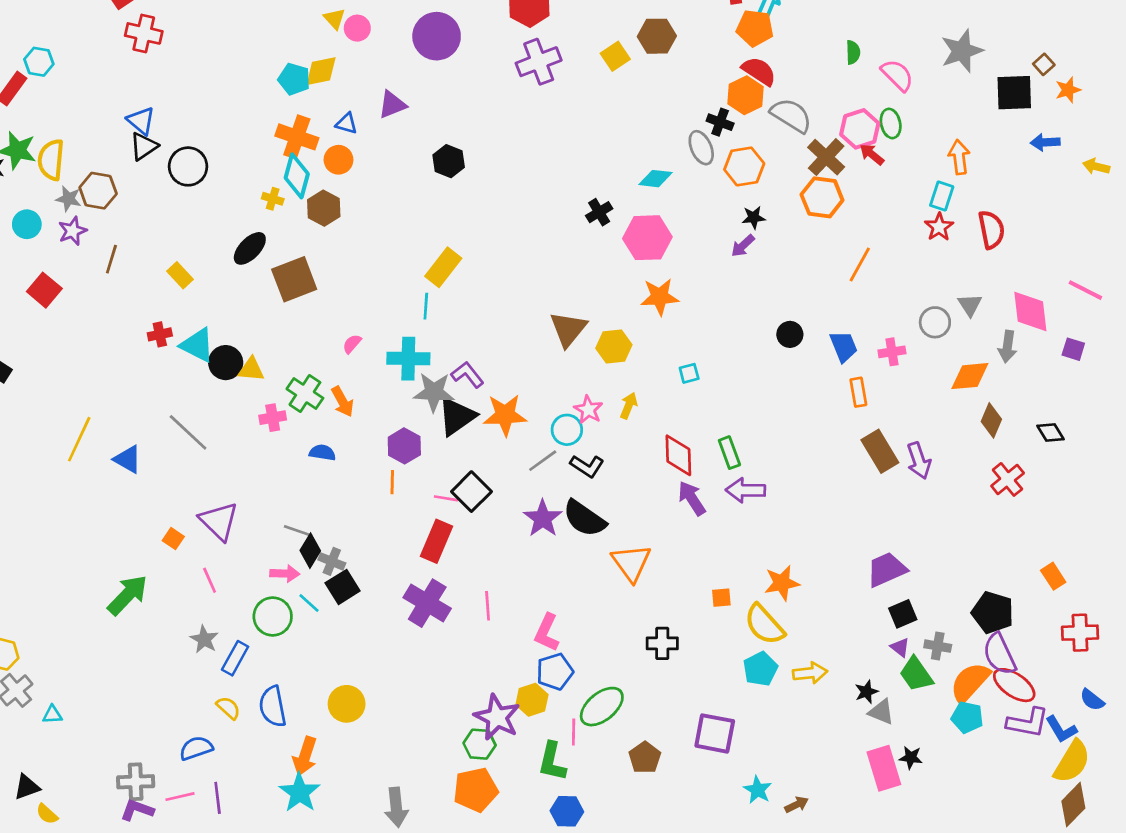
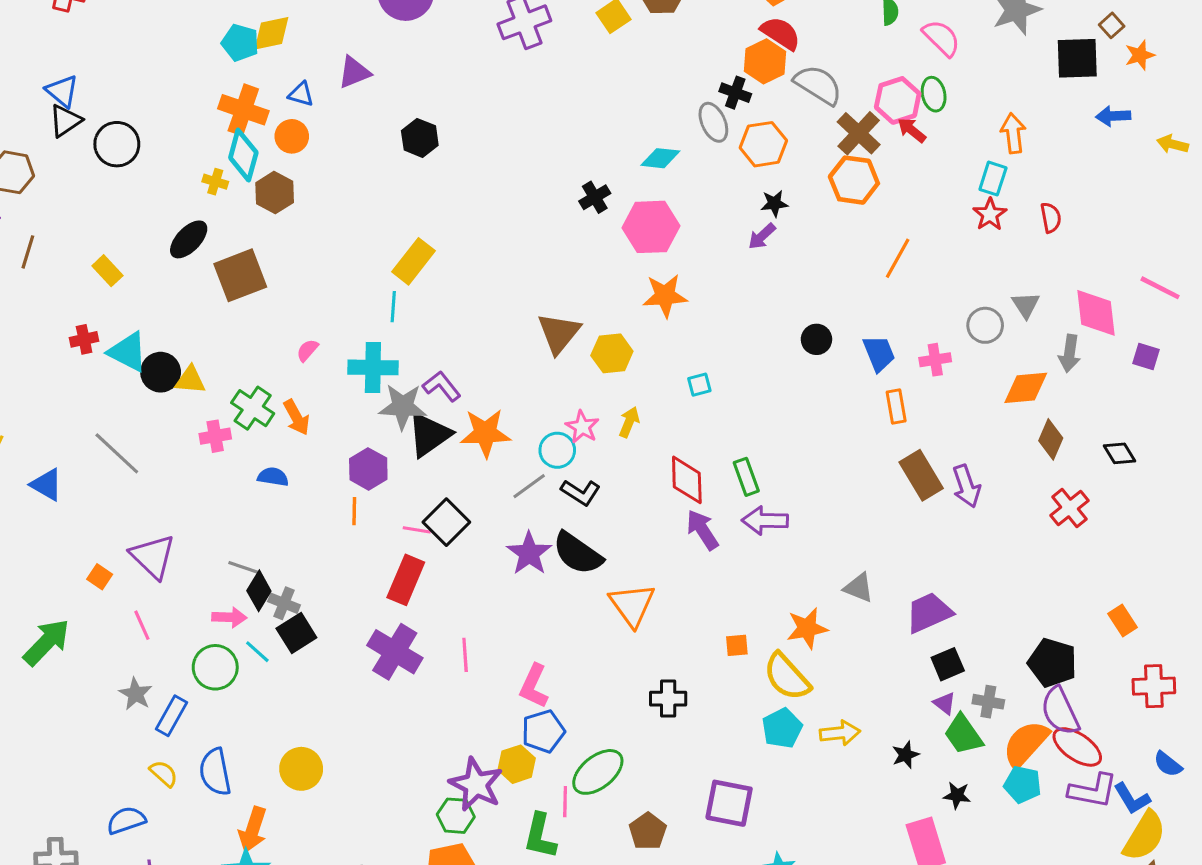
red semicircle: (991, 230) -> (1051, 218), size x0.7
gray triangle: (881, 712) -> (859, 588), moved
black star: (911, 758) -> (957, 795), moved

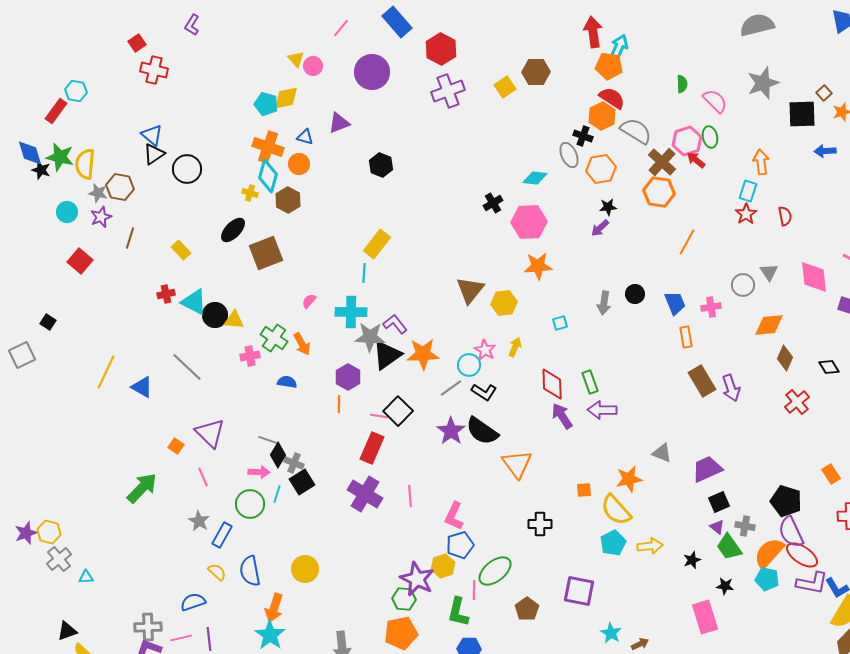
gray arrow: (1069, 353) -> (604, 303), moved
cyan line: (257, 652) -> (277, 494), turned 66

